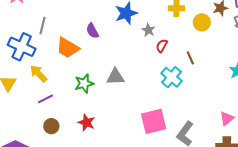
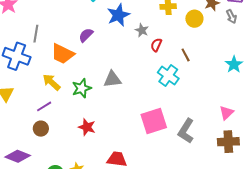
purple semicircle: (92, 31) -> (86, 35), turned 77
yellow arrow: (39, 74) -> (51, 82), moved
brown circle: (51, 126) -> (41, 129), moved

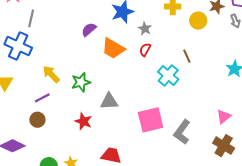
gray line: (36, 34) -> (31, 18), moved
red semicircle: (156, 45) -> (145, 50), moved
orange trapezoid: (63, 54) -> (113, 48), moved
gray triangle: (112, 79) -> (109, 101), moved
brown cross: (228, 142) -> (224, 146), turned 30

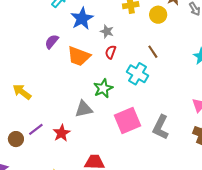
green star: (81, 82) -> (103, 88), moved
purple line: (42, 98) -> (36, 129), moved
red star: (83, 121) -> (62, 133), turned 30

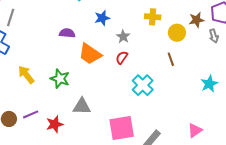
blue star: (82, 19) -> (102, 18), size x0.7
purple semicircle: (52, 42) -> (67, 33), turned 42
brown line: (153, 52) -> (171, 59), moved
green star: (103, 88) -> (60, 79), moved, turned 30

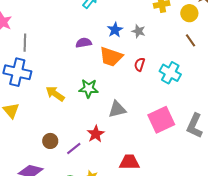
blue star: (102, 18) -> (115, 30), moved
red semicircle: (122, 58) -> (140, 64), moved
purple line: (31, 114) -> (74, 148), moved

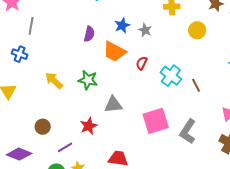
yellow circle: (189, 13) -> (197, 30), moved
brown line: (190, 40) -> (196, 85), moved
purple semicircle: (84, 43) -> (89, 34), turned 105
blue cross: (17, 72) -> (20, 54), size x0.6
purple line: (74, 148) -> (65, 147), moved

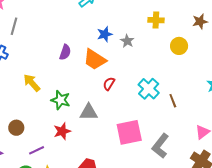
purple semicircle: (89, 34) -> (65, 52), moved
red semicircle: (142, 63) -> (109, 84), moved
green star: (88, 80) -> (61, 100), moved

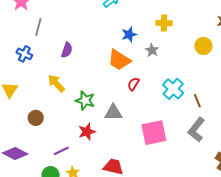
yellow cross: (156, 20) -> (164, 23), moved
gray star: (127, 41) -> (152, 50), moved
purple semicircle: (65, 52) -> (67, 50), moved
brown circle: (16, 128) -> (36, 118), moved
gray L-shape: (160, 146) -> (196, 130), moved

